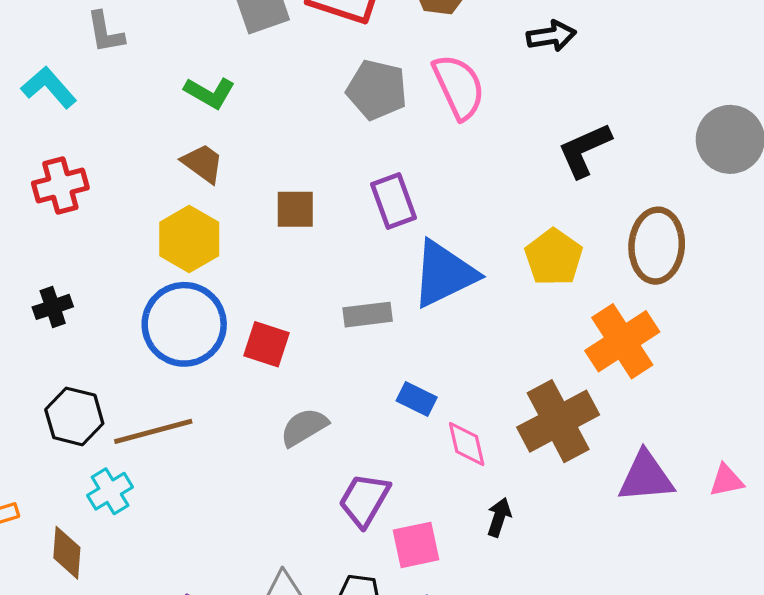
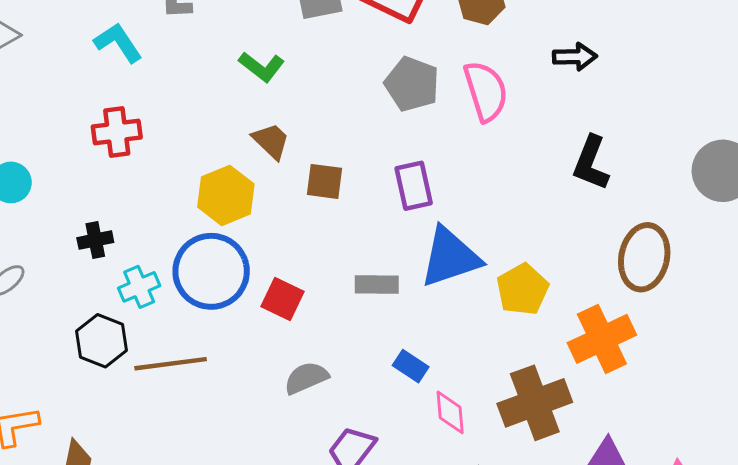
black L-shape: (584, 150) -> (591, 163), turned -52
brown trapezoid: (203, 163) -> (271, 141), moved
yellow pentagon: (554, 257) -> (523, 289), moved
cyan cross: (110, 491) -> (139, 287), moved

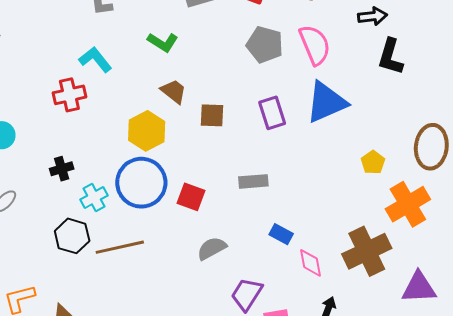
cyan L-shape: (118, 43) -> (95, 60), moved
black L-shape: (591, 163) -> (391, 57), moved
blue triangle: (450, 257) -> (326, 102), moved
yellow pentagon: (523, 289) -> (373, 162), moved, size x0.7

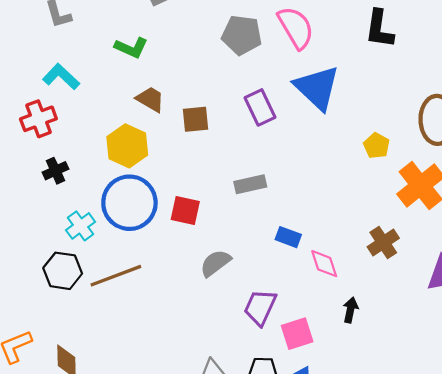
blue triangle: (326, 102) -> (317, 88), turned -45
black cross: (62, 169) -> (55, 171), moved
brown cross: (367, 251) -> (383, 243), size x0.6

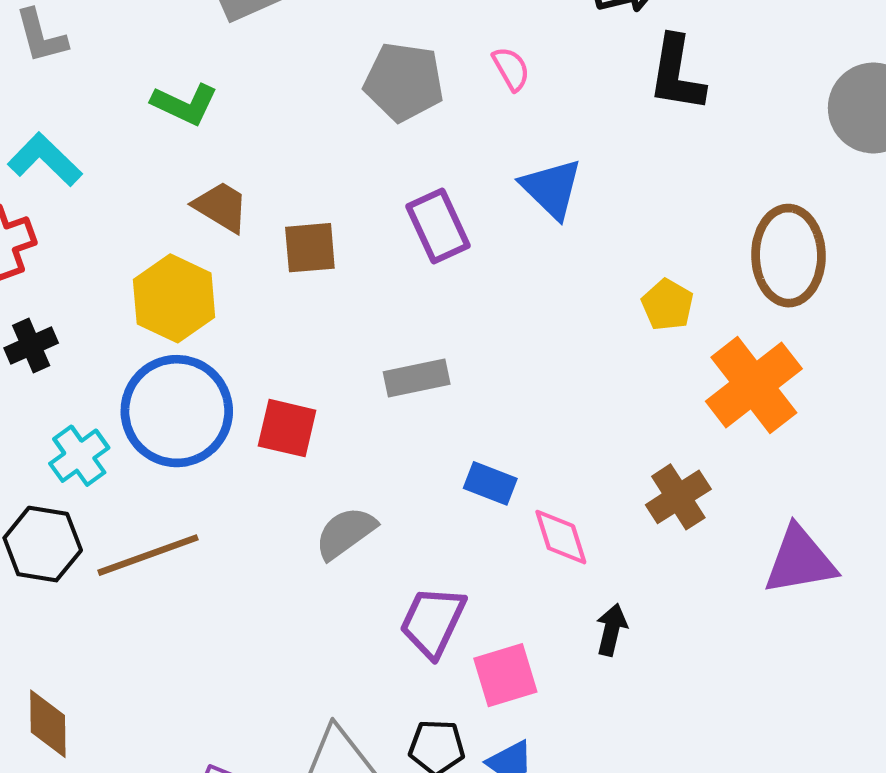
pink semicircle: (296, 28) -> (511, 69), size x0.5
blue triangle: (317, 88) -> (551, 188), size x0.7

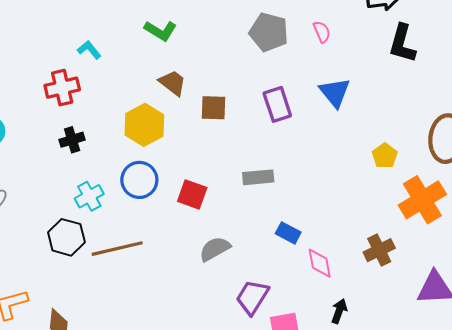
cyan L-shape: (45, 160) -> (89, 50), size x0.7
blue circle: (177, 411) -> (139, 180), size x0.7

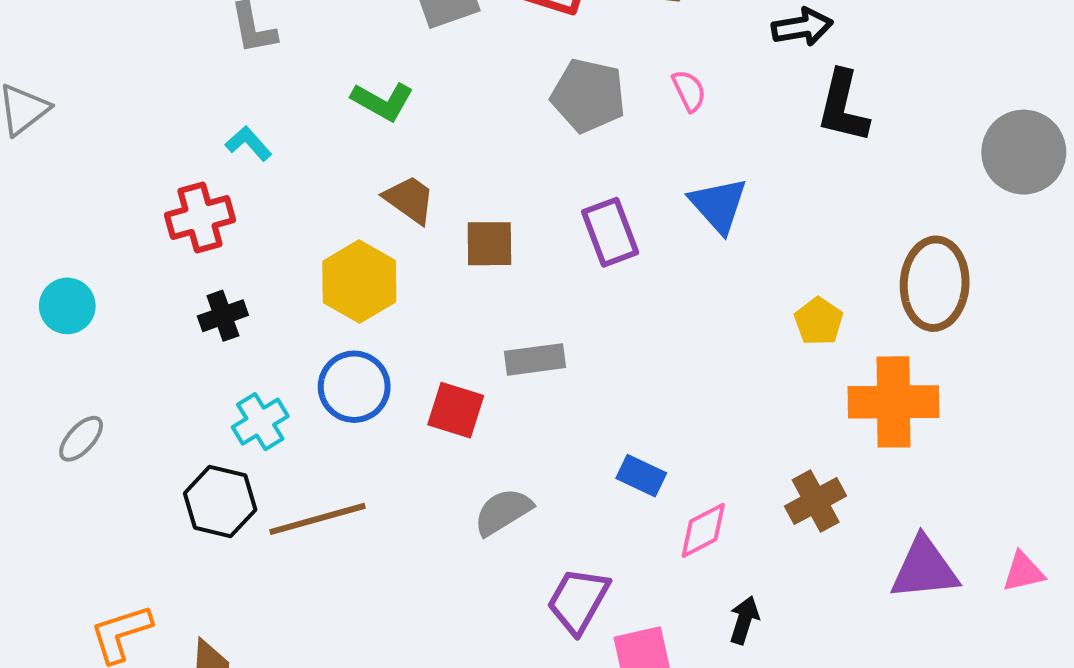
gray rectangle: (258, 177) -> (535, 359), moved
orange cross: (422, 200) -> (894, 402), turned 33
pink diamond: (320, 263) -> (703, 530), turned 76

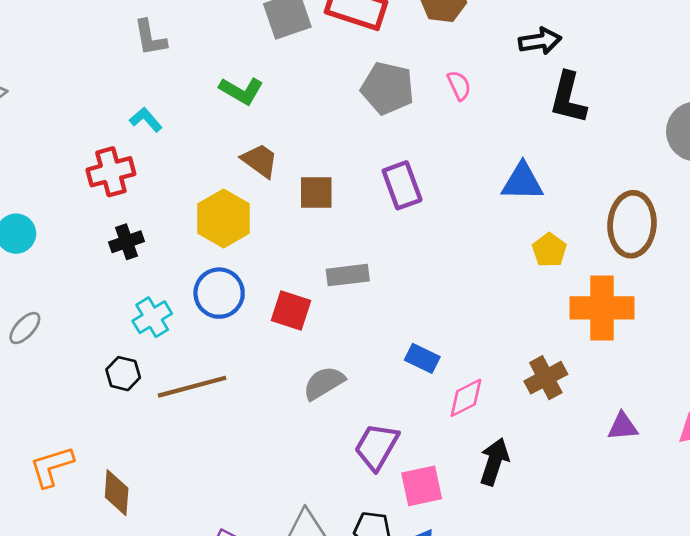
blue triangle: (718, 205) -> (522, 182), moved, turned -48
black hexagon: (220, 501) -> (123, 374), size x0.7
purple triangle: (924, 569) -> (623, 426), size x0.6
black arrow: (744, 620) -> (494, 462), size x1.4

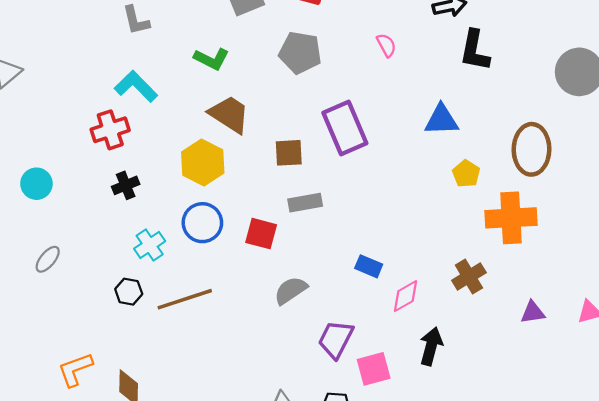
gray pentagon: (387, 88) -> (300, 53), moved
cyan L-shape: (146, 120) -> (136, 86), size x1.6
brown trapezoid: (260, 161) -> (229, 114), size x1.4
purple rectangle: (402, 185) -> (345, 128), size x1.4
brown square: (316, 193) -> (289, 153), moved

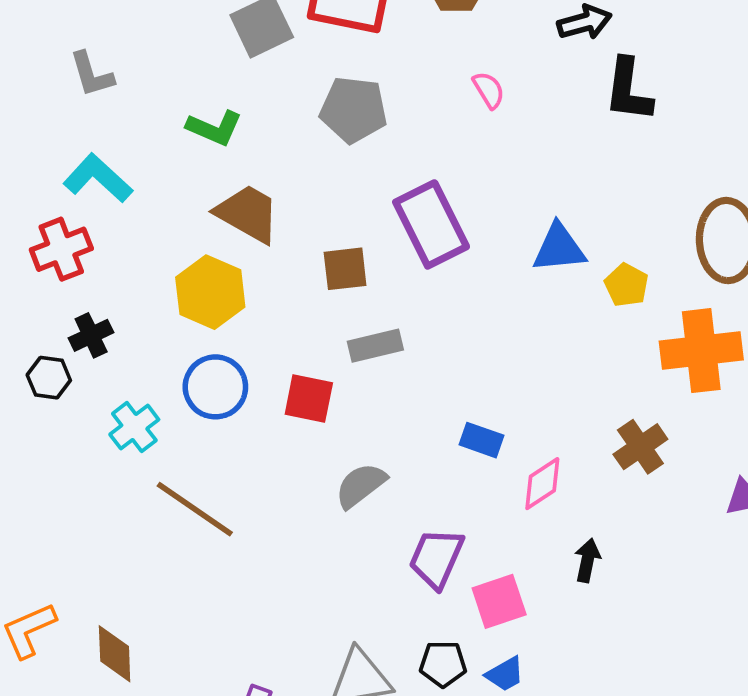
blue triangle: (441, 120) -> (559, 248), moved
black hexagon: (129, 292) -> (49, 378), moved
brown line: (185, 299) -> (195, 509), turned 56
black arrow: (431, 346) -> (587, 560), size x0.7

